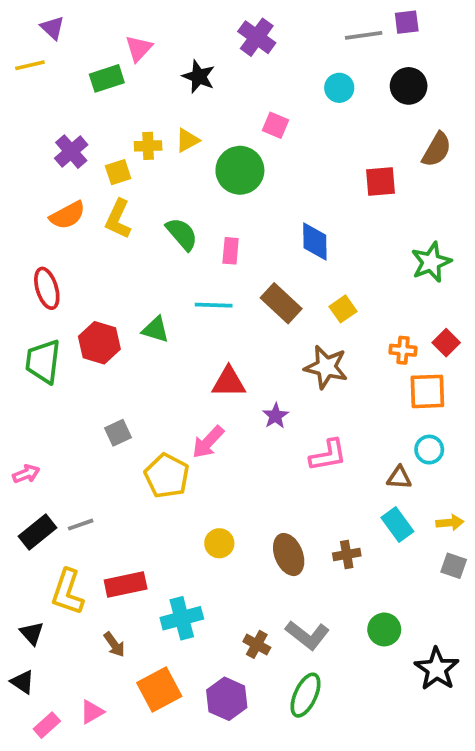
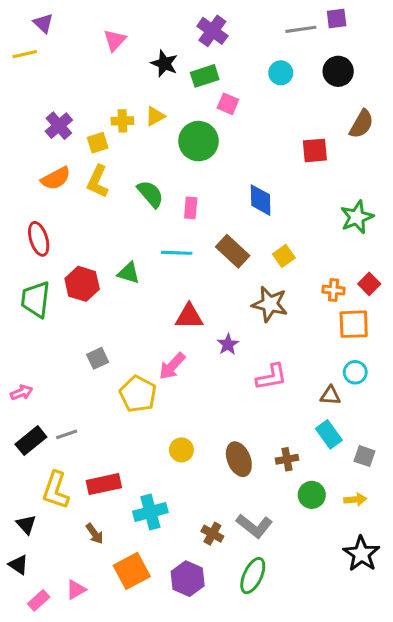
green rectangle: (107, 78) -> (205, 76), moved
yellow arrow: (450, 523) -> (355, 500), moved
gray square: (454, 566) -> (365, 456), moved
green circle: (384, 629) -> (312, 495), moved

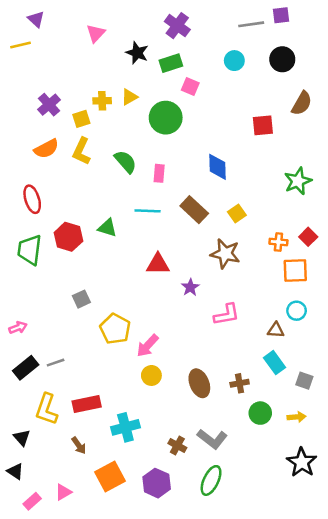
pink arrow: (172, 366) -> (148, 346), moved

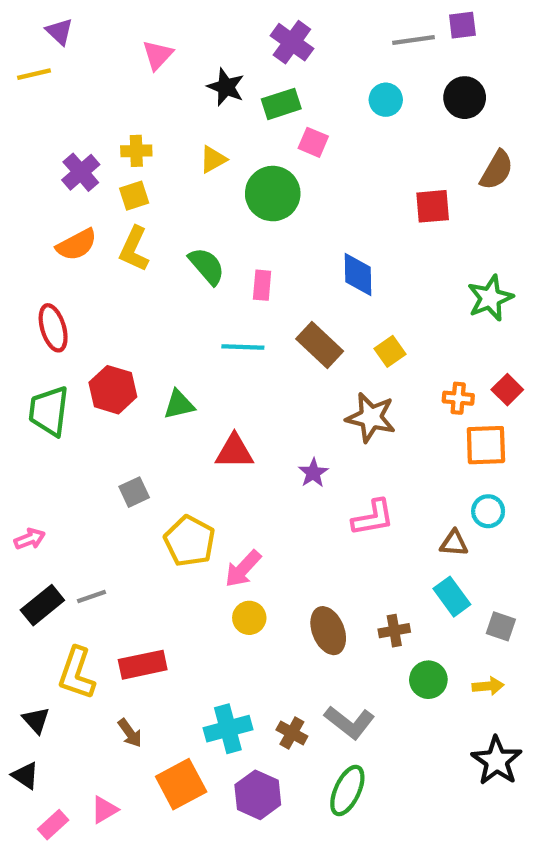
yellow cross: (102, 101) -> (136, 151), moved
green triangle: (107, 228) -> (179, 405), moved, turned -30
red triangle: (158, 264) -> (234, 452), moved
cyan cross: (125, 427) -> (228, 729), moved

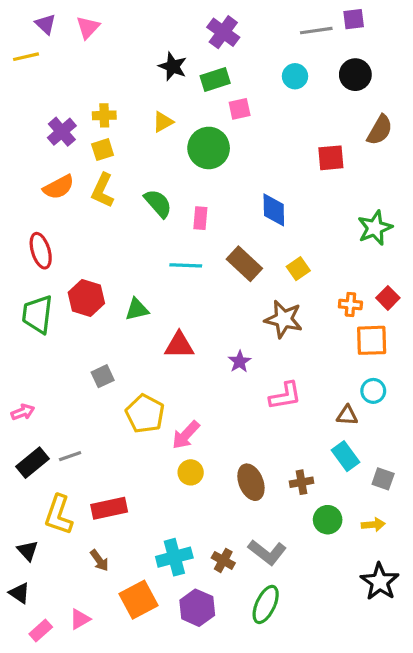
pink triangle: (158, 55) -> (88, 27), moved
pink square: (313, 142) -> (240, 109), turned -35

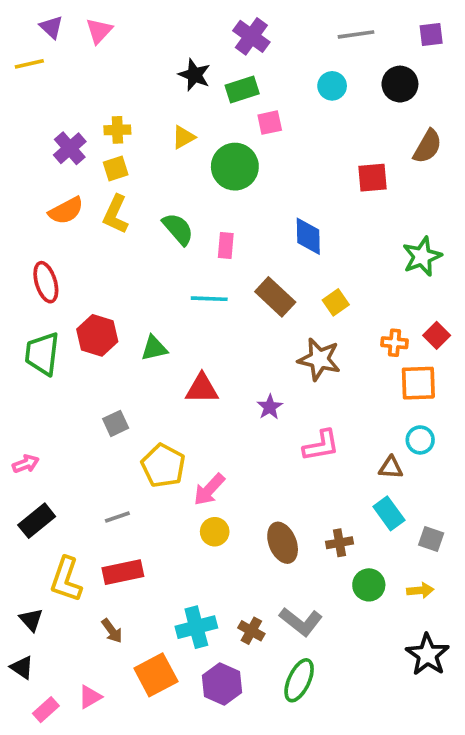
purple square: (354, 19) -> (431, 34), moved
gray line: (70, 456) -> (117, 517), moved

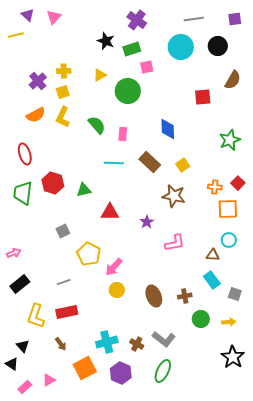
cyan circle: (332, 86) -> (181, 47), size x1.6
black triangle: (31, 620) -> (23, 346), moved

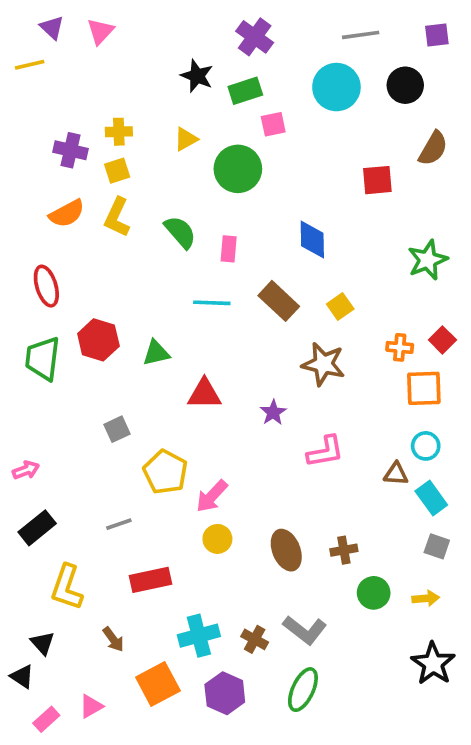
purple cross: (38, 81) -> (71, 150), turned -36
cyan rectangle: (212, 280) -> (431, 498), moved
red rectangle: (67, 312) -> (150, 580), moved

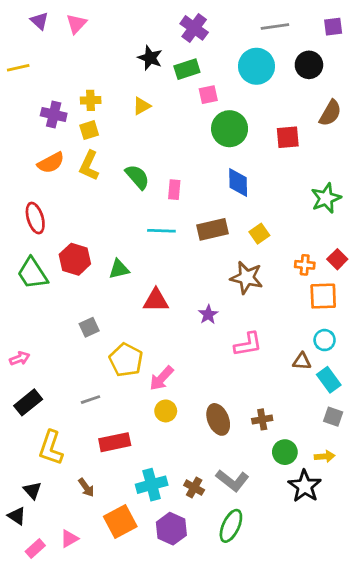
yellow line: (30, 65) -> (18, 68), moved
green circle: (238, 169) -> (230, 129), moved
brown rectangle: (279, 301) -> (213, 229), turned -56
green trapezoid: (43, 359) -> (32, 273), turned -40
black star: (433, 664) -> (305, 486), moved

